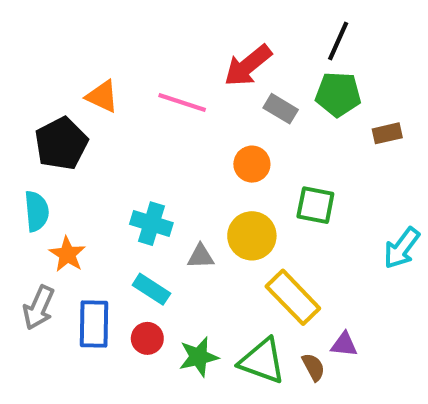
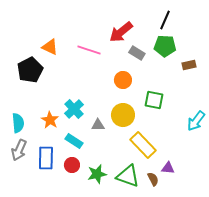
cyan semicircle: (37, 211) -> (18, 123), moved
cyan cross: (151, 224) -> (74, 109), turned 30
orange star: (67, 254) -> (50, 120), moved

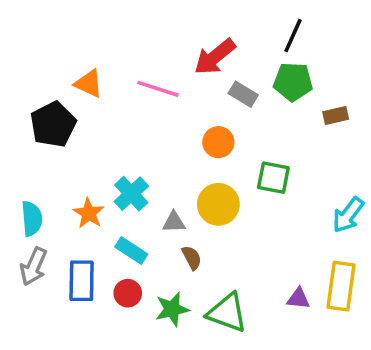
yellow rectangle: (143, 145) -> (341, 286), moved, turned 52
brown semicircle: (153, 179) -> (192, 258), moved

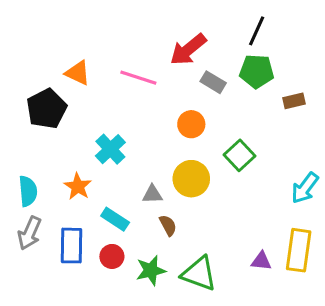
green square: (273, 178) -> (239, 155), turned 36
cyan cross: (131, 194) -> (110, 149), moved

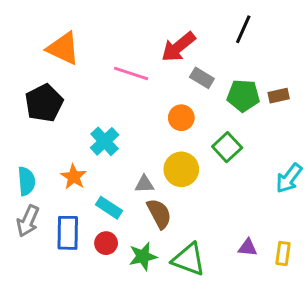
green pentagon: (257, 71) -> (243, 96), moved
orange triangle: (78, 73) -> (63, 48), moved, size x1.4
brown semicircle: (168, 225) -> (159, 214), size x1.5
yellow rectangle: (299, 250) -> (283, 253), moved, size x0.6

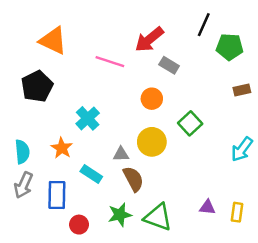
green pentagon: (243, 96) -> (230, 47), moved
brown rectangle: (279, 96) -> (242, 90), moved
red circle: (106, 243) -> (79, 225), moved

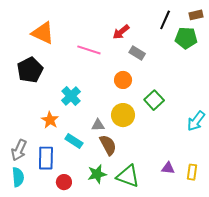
red arrow: (149, 39) -> (121, 32), size x0.7
brown rectangle: (242, 90) -> (196, 15), moved
cyan semicircle: (22, 152) -> (18, 177), moved

